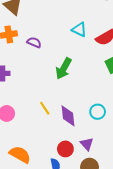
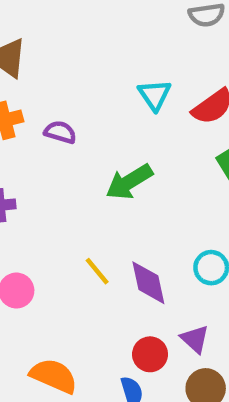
cyan triangle: (79, 29) -> (155, 95), turned 35
green arrow: (64, 68) -> (129, 182), turned 35

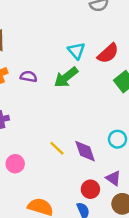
green arrow: (129, 182) -> (66, 77), moved

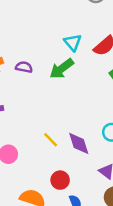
red circle: (90, 189) -> (60, 180), moved

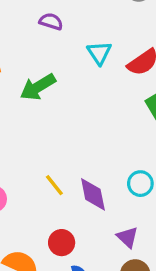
purple semicircle: (24, 67) -> (51, 21), moved
green arrow: (62, 69) -> (38, 87), moved

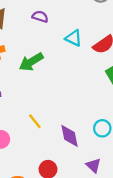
cyan triangle: (99, 53) -> (74, 38), turned -30
yellow line: (54, 185) -> (35, 121), moved

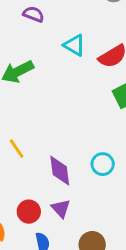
purple triangle: (93, 165) -> (61, 208), moved

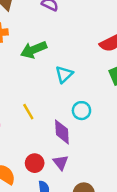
cyan triangle: (74, 45) -> (64, 74), moved, turned 42
cyan circle: (103, 164) -> (81, 111), moved

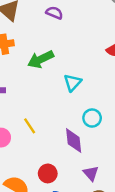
yellow line: (28, 112) -> (30, 126), moved
purple triangle: (61, 162) -> (91, 173), moved

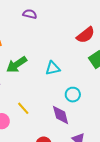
green arrow: (41, 59) -> (17, 65), moved
cyan triangle: (73, 83) -> (53, 68), turned 42

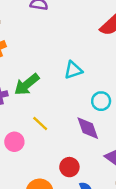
green arrow: (17, 65) -> (27, 84), moved

